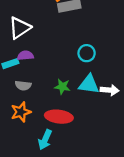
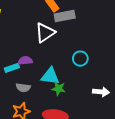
white triangle: (20, 28) -> (45, 33), moved
cyan triangle: (89, 84) -> (50, 76), moved

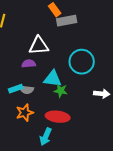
white triangle: (45, 33) -> (39, 46), moved, turned 30
cyan circle: (80, 59) -> (82, 62), size x1.6
cyan rectangle: (12, 68) -> (16, 89), moved

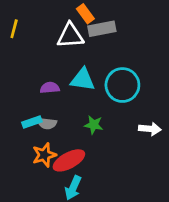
white triangle: (39, 46) -> (70, 36), moved
cyan triangle: (53, 79) -> (83, 80), moved
red ellipse: (58, 117) -> (69, 160), moved, turned -35

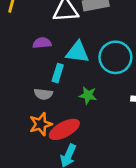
purple semicircle: (50, 88) -> (42, 43), moved
cyan rectangle: (32, 122) -> (58, 73), moved, turned -54

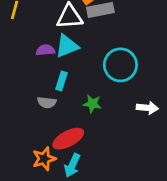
cyan triangle: (77, 52) -> (67, 46), moved, turned -30
orange star: (41, 124) -> (44, 159), moved

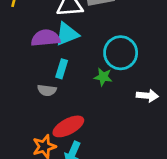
purple semicircle: (45, 50) -> (46, 38), size x1.5
green star: (92, 104) -> (103, 77), moved

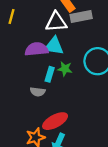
cyan triangle: (67, 34) -> (54, 46), turned 30
green star: (103, 77) -> (65, 69), moved

